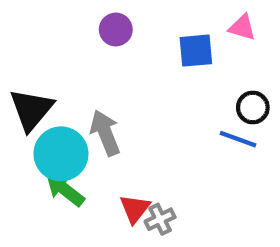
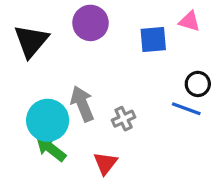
purple circle: (116, 30) -> (91, 23), size x1.4
black triangle: (31, 110) -> (31, 41), moved
gray cross: (160, 219) -> (124, 119), moved

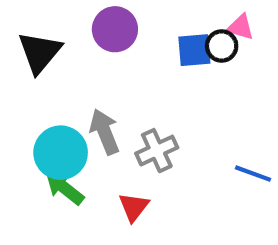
black circle: (198, 84) -> (222, 46), moved
blue line: (186, 109) -> (253, 174), moved
gray cross: (124, 119) -> (157, 151), size x1.4

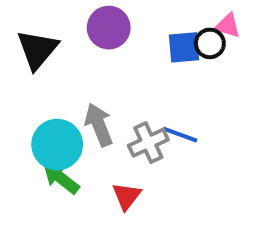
blue line: (253, 174) -> (180, 135), moved

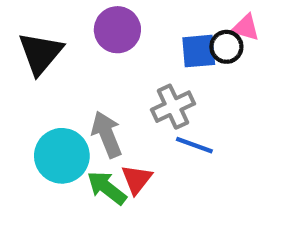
gray cross: (148, 143) -> (173, 107), moved
green arrow: (61, 178) -> (107, 188), moved
red triangle: (127, 196) -> (137, 179), moved

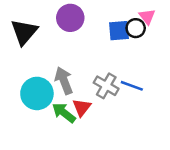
pink triangle: (246, 28) -> (147, 17), turned 36
gray cross: (173, 107) -> (106, 86), moved, turned -35
blue line: (194, 145) -> (132, 86), moved

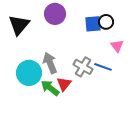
pink triangle: (147, 17) -> (117, 46), moved

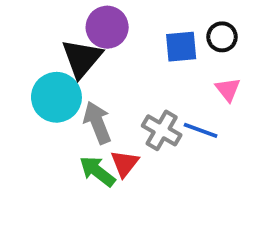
black circle: (106, 22) -> (222, 37), moved
black triangle: (19, 25) -> (82, 58), moved
cyan circle: (29, 73) -> (56, 97), moved

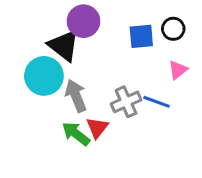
black triangle: (82, 58) -> (64, 46), turned -32
pink triangle: (228, 89) -> (178, 70), turned 30
gray cross: (162, 130) -> (126, 102), turned 36

